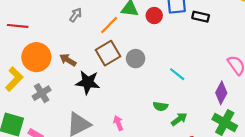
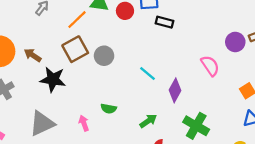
black rectangle: (201, 17) -> (164, 22), moved
purple diamond: (221, 93) -> (175, 90), moved
green semicircle: (160, 106) -> (109, 109), moved

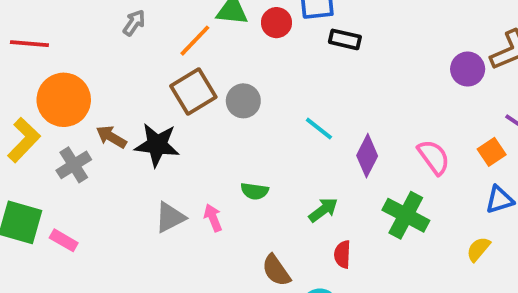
brown arrow: (33, 55) -> (111, 137), moved
pink semicircle: (210, 66) -> (434, 157), moved
gray triangle: (42, 123) -> (170, 217), moved, size x0.7

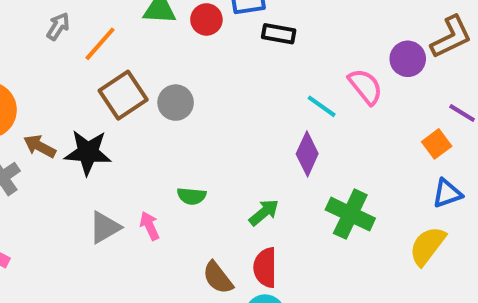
orange line: (195, 41) -> (100, 44), moved
cyan line: (319, 129) -> (322, 106), moved
pink semicircle: (434, 157) -> (365, 87), moved
yellow semicircle: (478, 249) -> (427, 246), size x1.5
red semicircle: (342, 254) -> (265, 267), moved, size x1.4

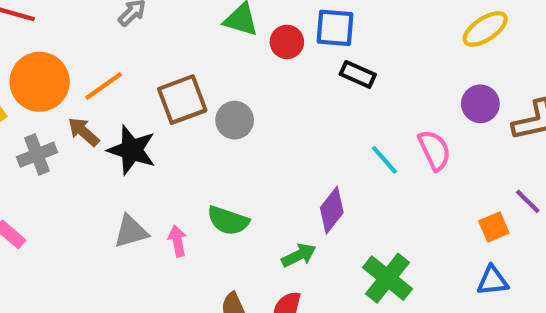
orange line: (100, 44) -> (104, 86), moved
purple circle: (408, 59) -> (480, 104), moved
purple diamond: (307, 154) -> (332, 210), moved
green semicircle: (192, 196) -> (228, 221), size x1.4

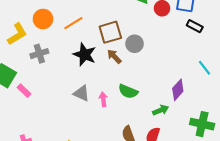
orange circle: (40, 82) -> (43, 19), size x0.7
brown arrow: (84, 132) -> (114, 56), moved
gray triangle: (131, 231) -> (81, 93), turned 36
green cross: (388, 278) -> (202, 124), turned -30

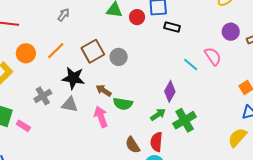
gray cross: (39, 54) -> (43, 96), moved
brown arrow: (114, 56) -> (104, 90), moved
gray triangle: (81, 93) -> (70, 105), moved
pink arrow: (103, 99) -> (101, 117), size x1.5
green cross: (202, 124) -> (185, 120), moved, turned -30

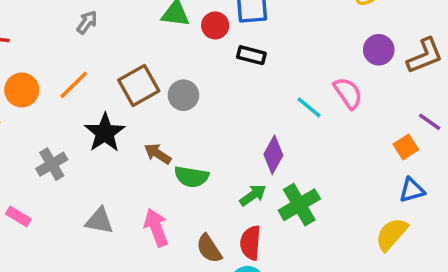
black rectangle: (172, 27) -> (251, 55), moved
black star: (73, 78) -> (105, 133), turned 30
gray triangle: (70, 105) -> (99, 221), moved
pink arrow: (101, 117) -> (156, 228), moved

